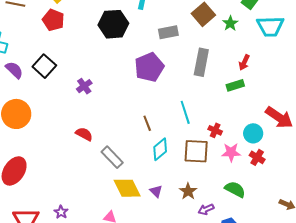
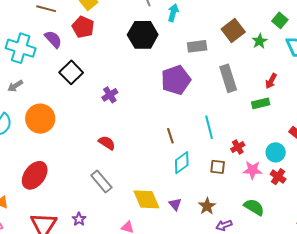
gray rectangle: (201, 62) -> (228, 78), turned -32
purple semicircle: (14, 70) -> (53, 39), moved
red cross: (215, 130) -> (238, 147), turned 32
brown square: (196, 151) -> (218, 167), size x0.6
gray rectangle: (112, 157) -> (101, 182), moved

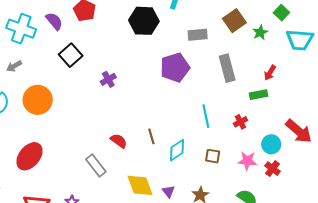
brown line: (170, 136) -> (151, 136), moved
red semicircle: (107, 143) -> (119, 141), moved
red cross: (238, 147) -> (240, 122), moved

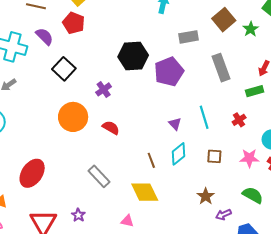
black hexagon: (144, 21) -> (133, 56), moved
orange circle: (38, 100) -> (73, 117), moved
brown line: (151, 136) -> (151, 160), moved
red semicircle: (119, 141) -> (111, 128), moved
purple triangle: (169, 192) -> (175, 124), moved

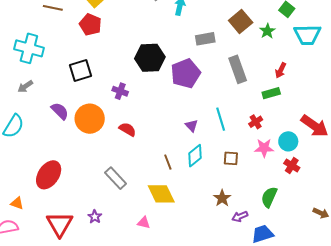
purple semicircle: (44, 36) -> (60, 111), moved
black square: (64, 69) -> (81, 70), turned 30
purple cross: (104, 89) -> (120, 91), turned -35
pink star: (249, 158) -> (264, 148), moved
green semicircle: (253, 195) -> (269, 197), turned -95

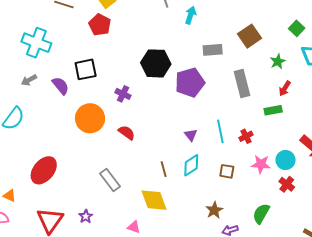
green star: (267, 31) -> (278, 61), moved
purple semicircle: (60, 111) -> (61, 86), moved
red cross: (256, 122) -> (246, 136), moved

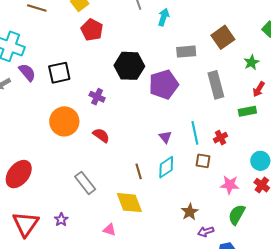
red pentagon: (100, 25) -> (92, 30), moved
purple semicircle: (61, 86) -> (27, 72), moved
pink star: (261, 164) -> (230, 185), moved
brown square: (227, 171) -> (203, 161), moved

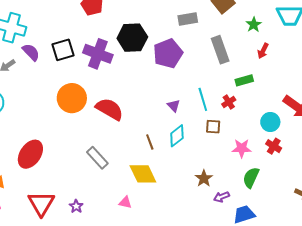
purple cross: (97, 97) -> (98, 54), moved, size x1.8
green rectangle: (247, 111) -> (244, 80), moved
red semicircle: (101, 135) -> (110, 109), size x1.6
purple star: (61, 220) -> (76, 206), moved

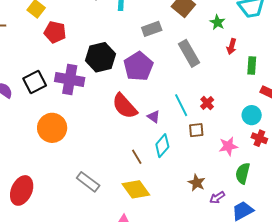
green rectangle: (244, 80) -> (252, 65), moved, turned -60
red semicircle: (110, 109) -> (125, 106), moved, turned -152

